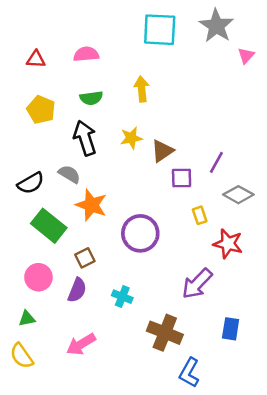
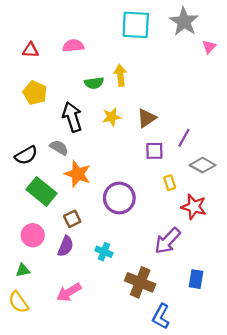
green semicircle: (91, 98) -> (94, 83), moved
brown triangle: (162, 151) -> (147, 118), moved

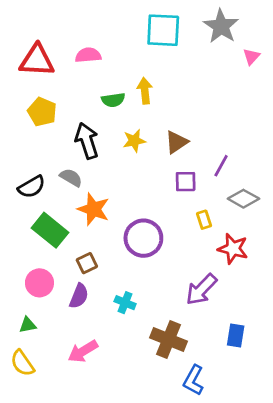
red triangle: (31, 50) -> (37, 60), size x1.8

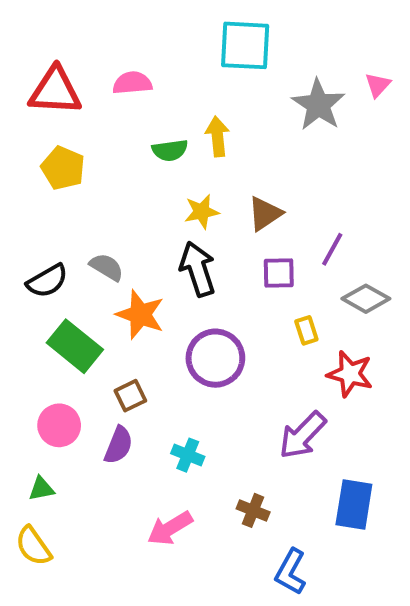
gray star: (221, 26) -> (318, 105), moved
black arrow: (87, 141) -> (198, 269), moved
blue rectangle: (236, 336) -> (354, 505), size x1.4
brown cross: (168, 339) -> (253, 510), size x0.6
pink arrow: (83, 351) -> (170, 528), moved

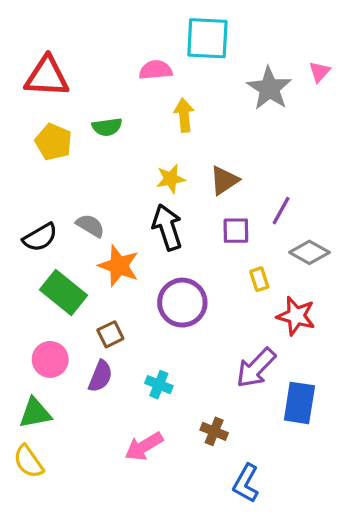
pink semicircle: (132, 83) -> (156, 70), moved
green semicircle: (170, 150) -> (107, 127), moved
green triangle: (41, 489) -> (35, 413), size x1.5
blue rectangle: (354, 505) -> (299, 403), moved

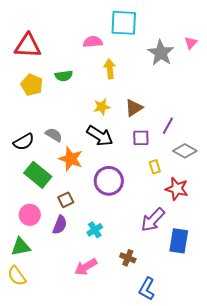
black arrow: (167, 227) -> (100, 136), turned 140
cyan cross: (159, 385) -> (95, 230), turned 35

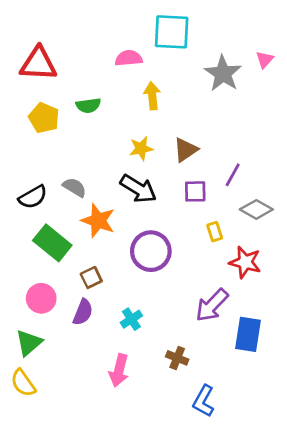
green triangle: (21, 247) -> (29, 343), turned -30
pink arrow: (86, 267) -> (119, 370), turned -45

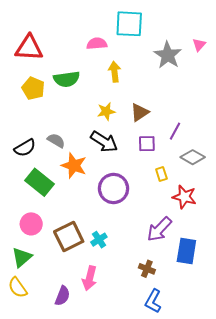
green semicircle: (88, 105) -> (67, 79), size x1.4
brown square: (91, 277) -> (69, 236), moved, size x1.8
purple semicircle: (83, 312) -> (62, 296), moved
brown cross: (177, 358) -> (147, 269), moved

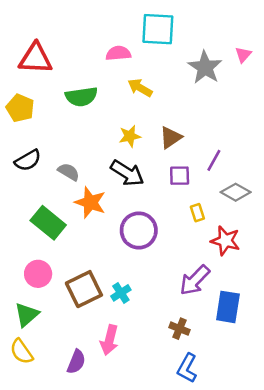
yellow arrow: (115, 72) -> (140, 88), turned -54
yellow pentagon: (33, 88) -> (20, 108), moved
black semicircle: (25, 148) -> (28, 160), moved

